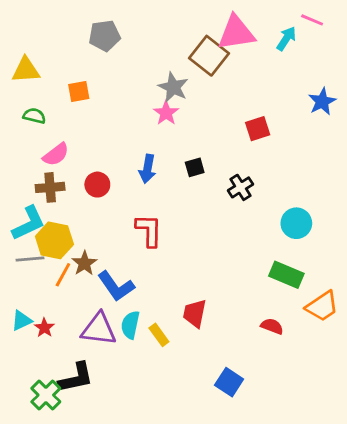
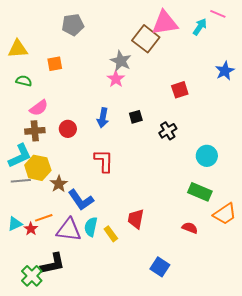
orange line: (63, 275) -> (44, 218), moved, turned 42

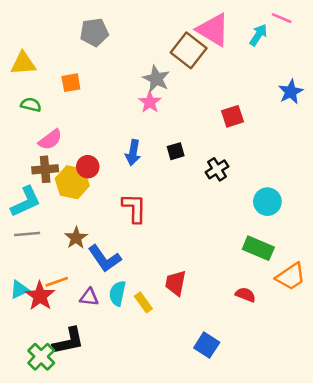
pink triangle: (165, 23) -> (213, 30), turned 40
yellow hexagon: (38, 168) -> (72, 182), moved
red star: (31, 229) -> (40, 296), size x1.6
purple triangle: (69, 230) -> (89, 297), size x0.6

